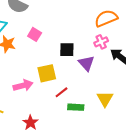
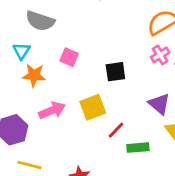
purple triangle: (86, 63) -> (159, 104), moved
pink arrow: (23, 85) -> (52, 110), moved

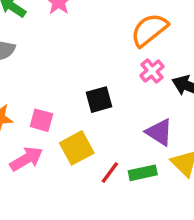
pink square: (69, 57) -> (41, 120), moved
green rectangle: (138, 148) -> (143, 173), moved

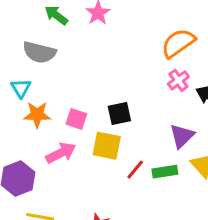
black square: (99, 100) -> (119, 114), moved
purple triangle: (159, 132) -> (182, 136), turned 40
yellow square: (77, 148) -> (107, 146), turned 36

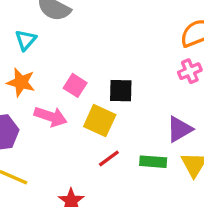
orange star: (37, 115) -> (21, 82), moved
pink arrow: (61, 153) -> (51, 117), turned 32
red line: (135, 170) -> (109, 158), moved

